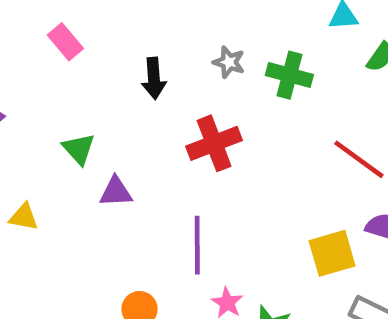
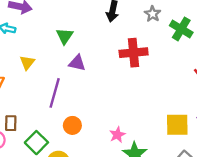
yellow triangle: (24, 217) -> (27, 63), turned 42
purple line: (197, 245) -> (55, 93), moved

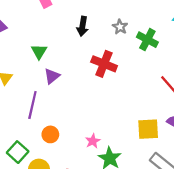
red cross: (134, 53) -> (104, 64), turned 30
purple triangle: (77, 63) -> (52, 76), turned -49

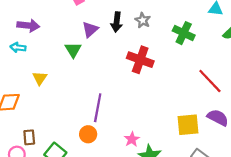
gray star: (120, 27) -> (143, 20), moved
purple triangle: (52, 76) -> (90, 29), moved
purple line: (32, 105) -> (98, 108), moved

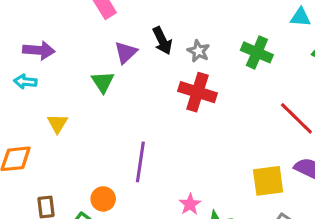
gray star: (143, 20) -> (198, 51), moved
black arrow: (117, 22) -> (162, 41), turned -30
orange circle: (88, 134) -> (103, 199), moved

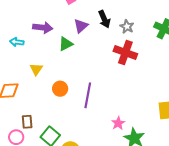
purple arrow: (39, 50) -> (43, 28), moved
green triangle: (103, 82) -> (66, 44), turned 35
orange circle: (103, 199) -> (60, 89), moved

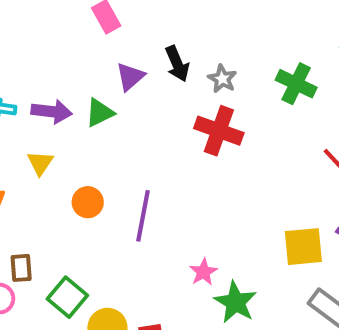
purple arrow: (43, 28) -> (52, 112), moved

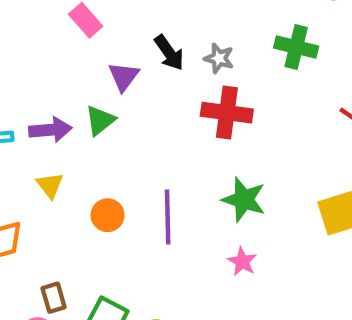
green star: (236, 302) -> (244, 200), moved

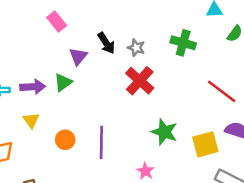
red cross: (227, 113) -> (140, 81), turned 32
green star: (244, 200) -> (164, 132), moved

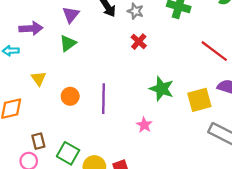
purple triangle: (78, 56) -> (71, 15), moved
red cross: (140, 81) -> (139, 42), size x0.6
purple arrow: (33, 87) -> (31, 28), moved

